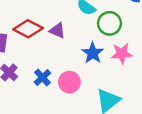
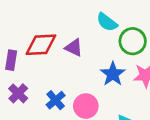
red diamond: (28, 29) -> (41, 45), turned -32

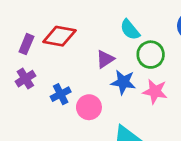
purple triangle: (74, 48) -> (105, 59), moved, turned 48
blue star: (113, 74) -> (123, 82), turned 30

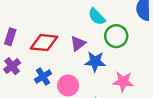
red diamond: (59, 36) -> (44, 43), moved
pink star: (155, 91) -> (123, 82), moved

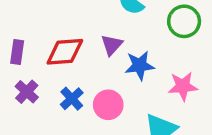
green circle: (116, 36) -> (184, 21), moved

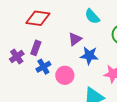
purple rectangle: (17, 52) -> (36, 48), moved
red diamond: (65, 52) -> (38, 18), moved

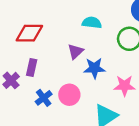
cyan semicircle: (92, 16) -> (92, 23), turned 147
blue cross: (43, 67) -> (44, 98), moved

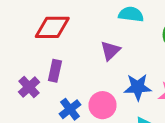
blue star: (94, 68) -> (138, 87), moved

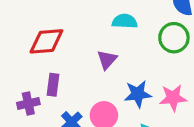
purple cross: (29, 87) -> (28, 103), turned 35

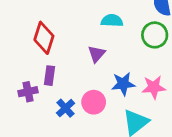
red diamond: (46, 41) -> (44, 38), turned -68

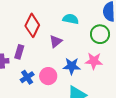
red diamond: (44, 38) -> (32, 25), moved
pink star: (154, 87) -> (94, 61), moved

